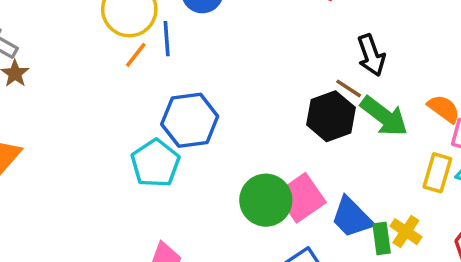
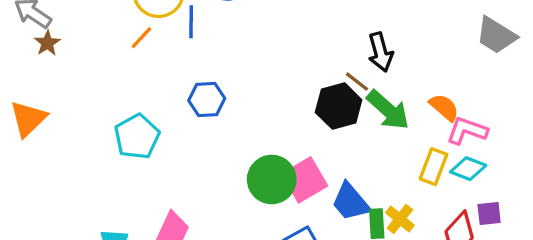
orange line: (136, 55) -> (141, 38), moved
blue hexagon: (190, 120) -> (207, 99), size x0.7
cyan pentagon: (155, 163) -> (137, 137), moved

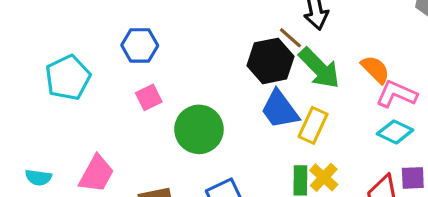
yellow rectangle: (434, 167) -> (313, 125), moved
pink square: (305, 180) -> (149, 97), moved, size x0.6
blue trapezoid: (351, 202) -> (280, 109), moved

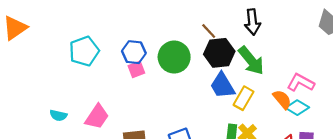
brown line: (290, 38) -> (209, 31), moved
blue hexagon: (140, 45) -> (134, 52), moved
orange semicircle: (375, 69) -> (282, 99), moved
green circle: (199, 129) -> (174, 57), moved

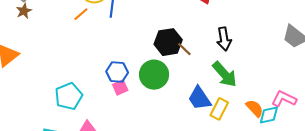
cyan pentagon: (84, 51) -> (69, 96), moved
black hexagon: (219, 53) -> (168, 42), moved
pink L-shape: (301, 83) -> (284, 99), moved
cyan diamond: (297, 108) -> (269, 115), turned -40

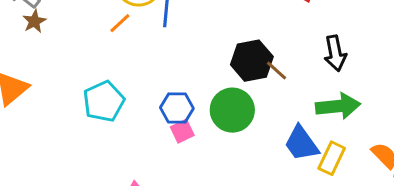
green arrow: (225, 74) -> (338, 106), turned -52
cyan pentagon: (69, 96) -> (104, 101), moved

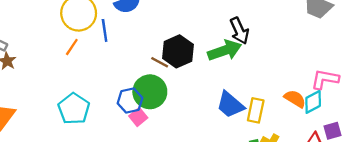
brown line: (277, 70) -> (160, 62), moved
green arrow: (338, 106) -> (225, 50), moved
green circle: (232, 110) -> (150, 92), moved

